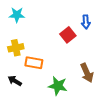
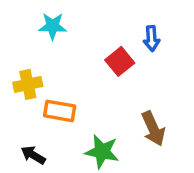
cyan star: (17, 15) -> (53, 26), moved
black arrow: (15, 81) -> (33, 155), moved

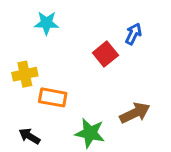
blue arrow: (151, 38) -> (133, 34), turned -150
brown arrow: (153, 129) -> (135, 113), turned -92

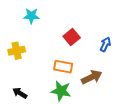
blue arrow: (133, 34) -> (105, 44), moved
orange rectangle: (53, 97) -> (63, 67), moved

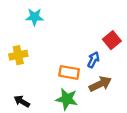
red square: (72, 37) -> (112, 40), moved
blue arrow: (105, 44) -> (93, 60), moved

